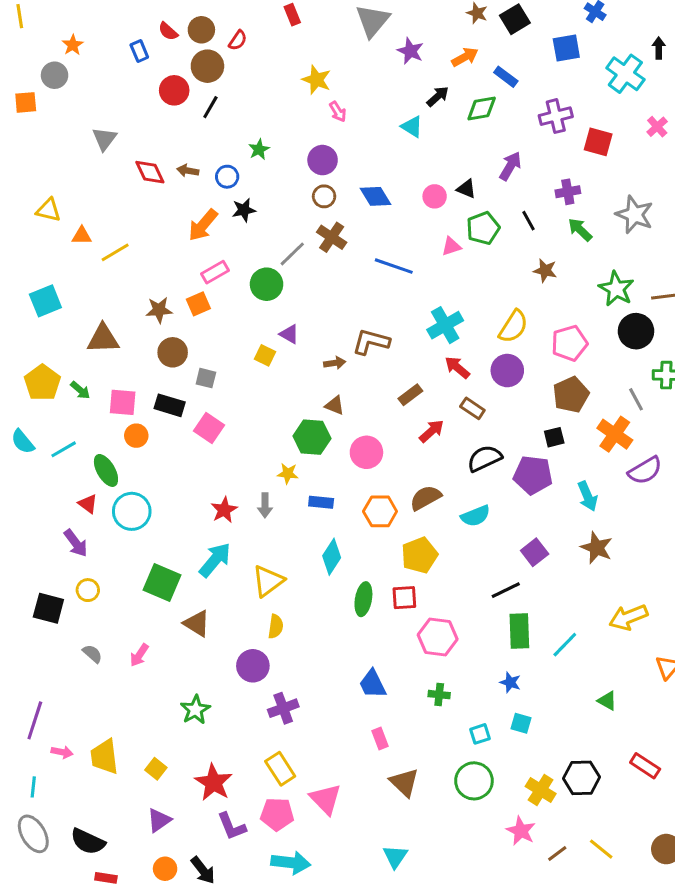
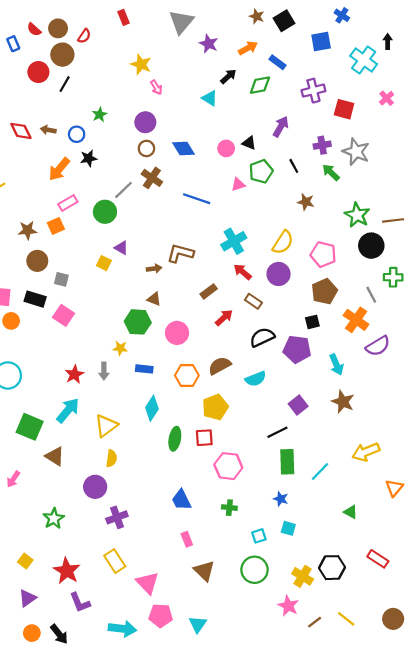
gray star: (634, 215) -> (356, 152), moved
pink pentagon: (569, 343) -> (323, 254), turned 30
pink pentagon: (277, 814) -> (161, 616), moved

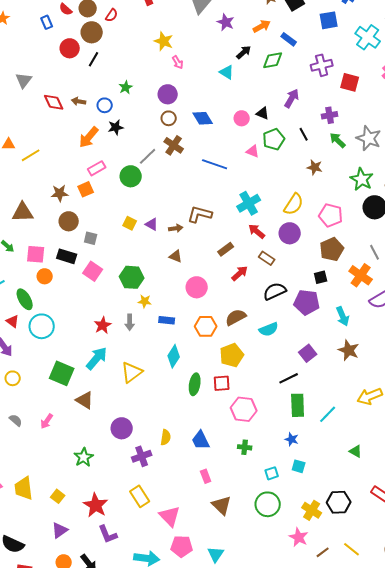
gray star: (356, 152) -> (369, 138), moved
pink triangle: (238, 184) -> (253, 151), turned 40
purple triangle: (121, 248) -> (152, 224), moved
green hexagon: (138, 322) -> (132, 277), moved
yellow semicircle: (112, 458) -> (166, 437), moved

